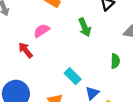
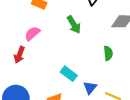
red arrow: (26, 50) -> (19, 55), turned -112

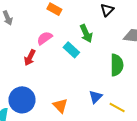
green semicircle: (108, 53) -> (117, 65), size x1.5
cyan rectangle: (69, 74) -> (71, 50), moved

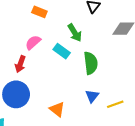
green semicircle: (117, 65) -> (91, 63), moved
blue circle: (22, 100) -> (16, 94), moved
yellow line: (117, 107) -> (115, 104), turned -42

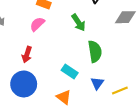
pink semicircle: (33, 42) -> (37, 24), moved
cyan rectangle: (62, 51) -> (70, 71), moved

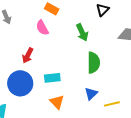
pink semicircle: (37, 24) -> (42, 28), turned -84
cyan rectangle: (70, 71) -> (52, 78), moved, turned -49

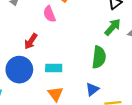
green arrow: (82, 32) -> (113, 27), moved, turned -120

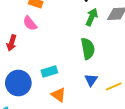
red arrow: (31, 41) -> (12, 43), moved

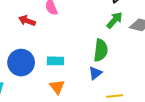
red arrow: (12, 43) -> (27, 21), turned 77
blue triangle: (91, 80) -> (95, 73), moved

